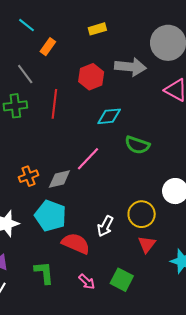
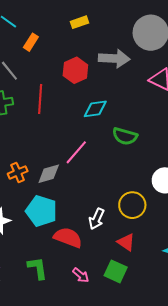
red triangle: (147, 244) -> (126, 242), moved, turned -30

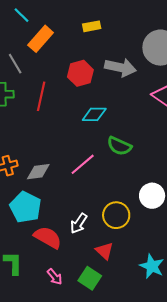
orange rectangle: (31, 42) -> (41, 39), size x1.5
pink line: (76, 152) -> (83, 164), moved

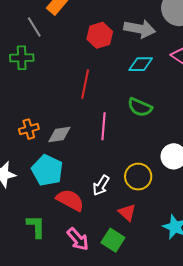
red line: (41, 96) -> (85, 84), moved
cyan diamond: (94, 114) -> (141, 64), moved
pink line: (83, 164) -> (104, 126), turned -44
pink arrow: (55, 277) -> (78, 239), size x1.4

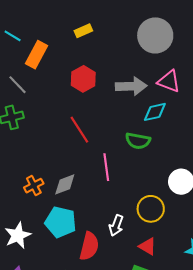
gray arrow: (140, 29) -> (131, 86), moved
cyan diamond: (141, 64) -> (155, 112), moved
red line: (85, 84) -> (79, 130), turned -32
red semicircle: (70, 200) -> (89, 246), turned 88

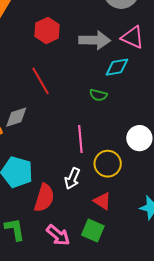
green semicircle: (138, 141) -> (98, 95), size x0.7
pink line: (106, 167) -> (80, 139), moved
gray diamond: (65, 184) -> (16, 117), moved

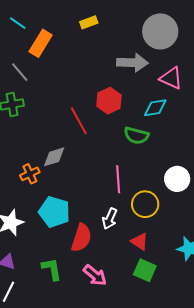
red hexagon: (47, 30) -> (109, 101), moved
gray arrow: (95, 40) -> (132, 63), moved
green semicircle: (98, 95) -> (136, 136), size x1.4
green square: (93, 230) -> (145, 270), moved

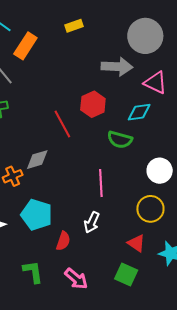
white circle: (177, 179) -> (160, 171), moved
yellow circle: (145, 204) -> (150, 209), moved
red semicircle: (81, 238) -> (63, 241), size x0.7
red triangle: (140, 241) -> (136, 243), moved

